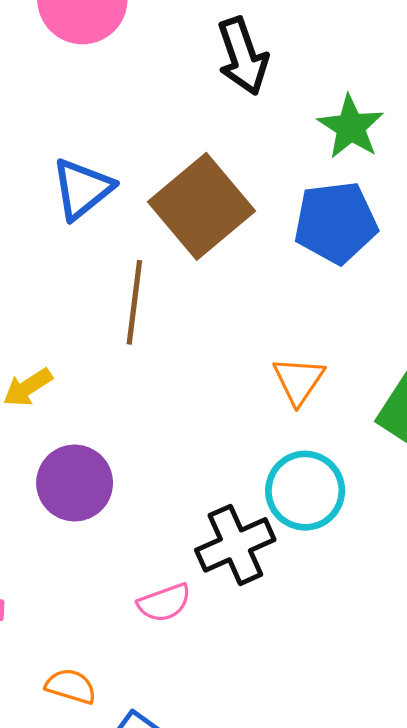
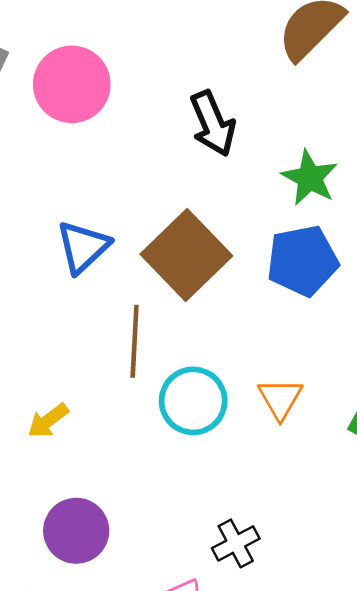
purple circle: (75, 483) -> (76, 531), moved
cyan circle: (305, 491) -> (193, 401), moved
black cross: (235, 545) -> (236, 543), size x0.7

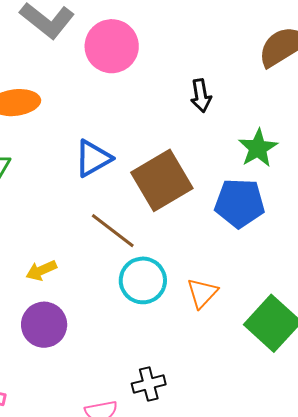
black arrow: (213, 124) -> (201, 96), size x0.7
brown line: (135, 341) -> (113, 231), turned -69
purple circle: (76, 531) -> (44, 325), moved

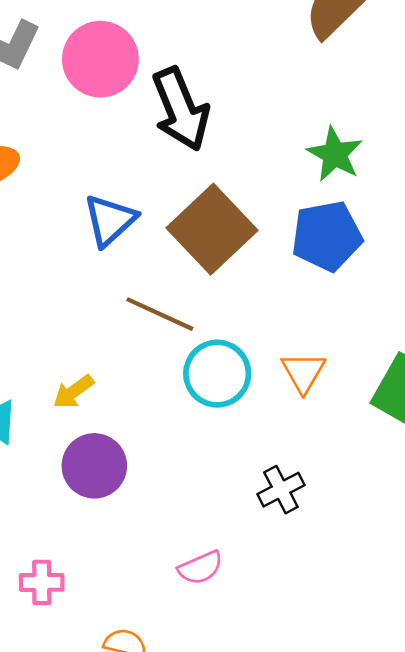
black arrow: (201, 96) -> (181, 109), moved, size x1.8
black cross: (149, 384) -> (281, 490), moved

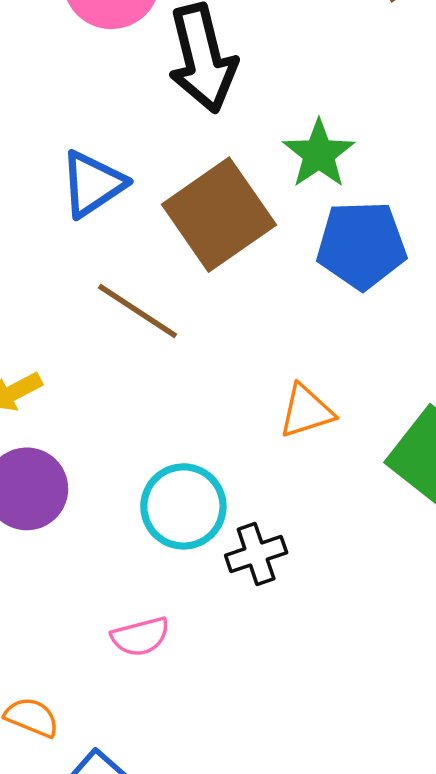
green star: (335, 154) -> (319, 154), moved
orange triangle: (303, 372) -> (306, 411), turned 33
cyan circle: (217, 374) -> (183, 506), moved

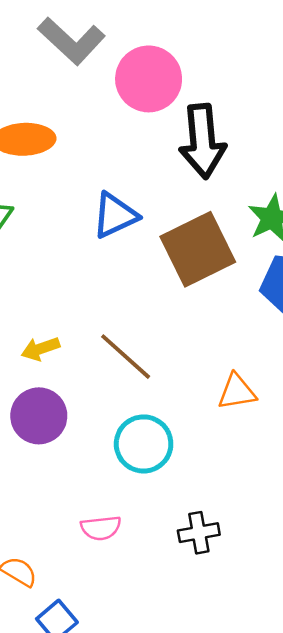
brown line: (138, 311) -> (126, 357), moved
black cross: (256, 554) -> (199, 533), moved

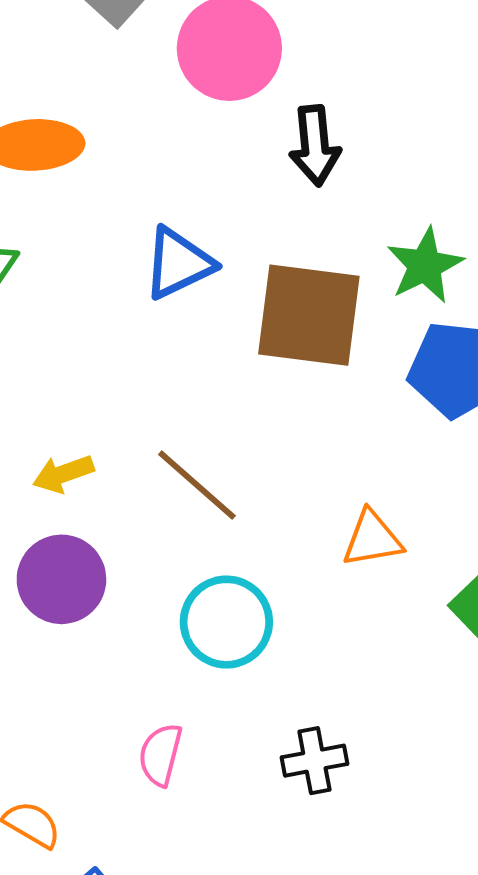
black arrow: (202, 141) -> (315, 146), size x0.7
brown square: (198, 249) -> (309, 315), turned 34
pink semicircle: (101, 528) -> (160, 755), turned 111

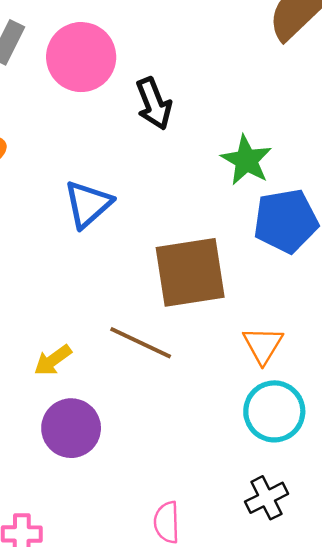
brown square: (309, 315) -> (190, 272), moved
orange triangle: (372, 539) -> (263, 345), turned -33
cyan circle: (226, 622) -> (274, 411), moved

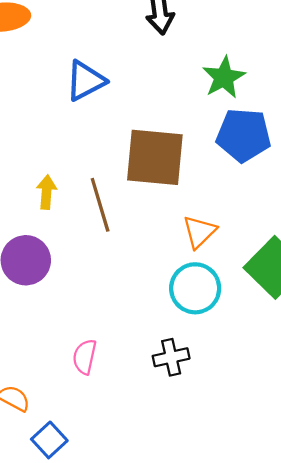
brown line: (141, 343) -> (100, 205), turned 34
yellow arrow: (53, 360) -> (46, 192), moved, turned 116

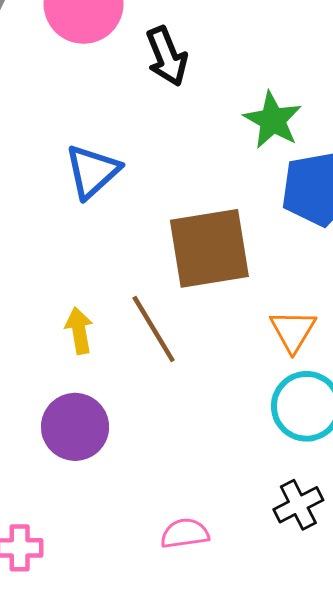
pink semicircle: (85, 357) -> (185, 533), turned 84

